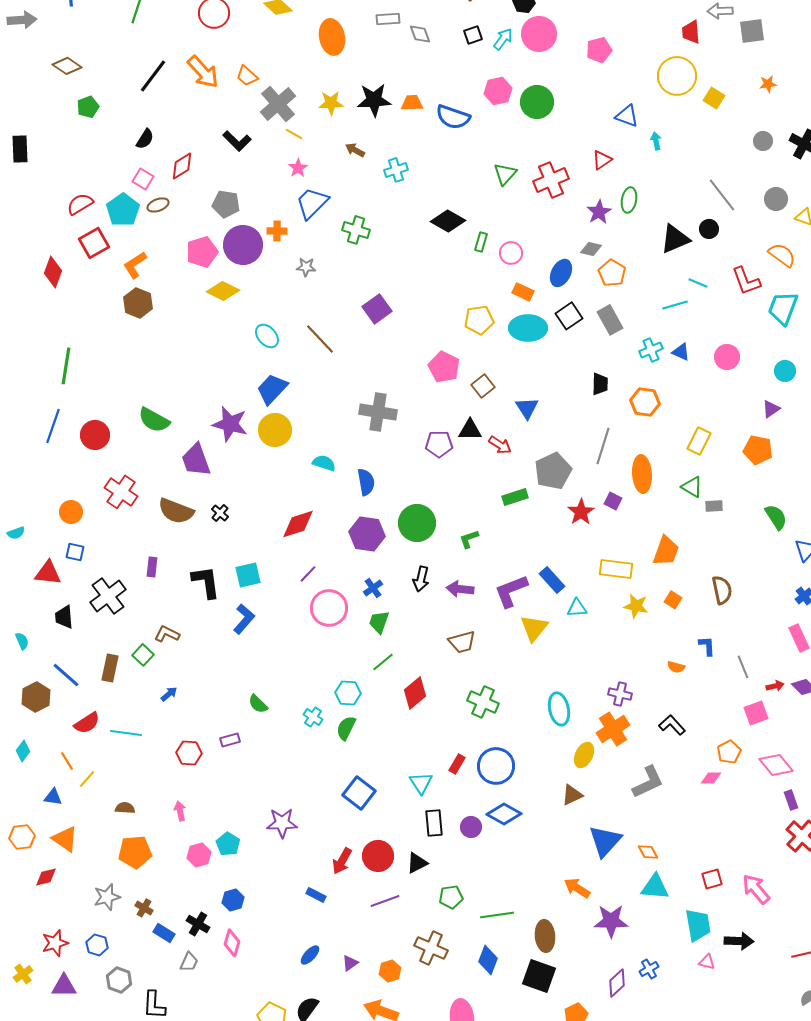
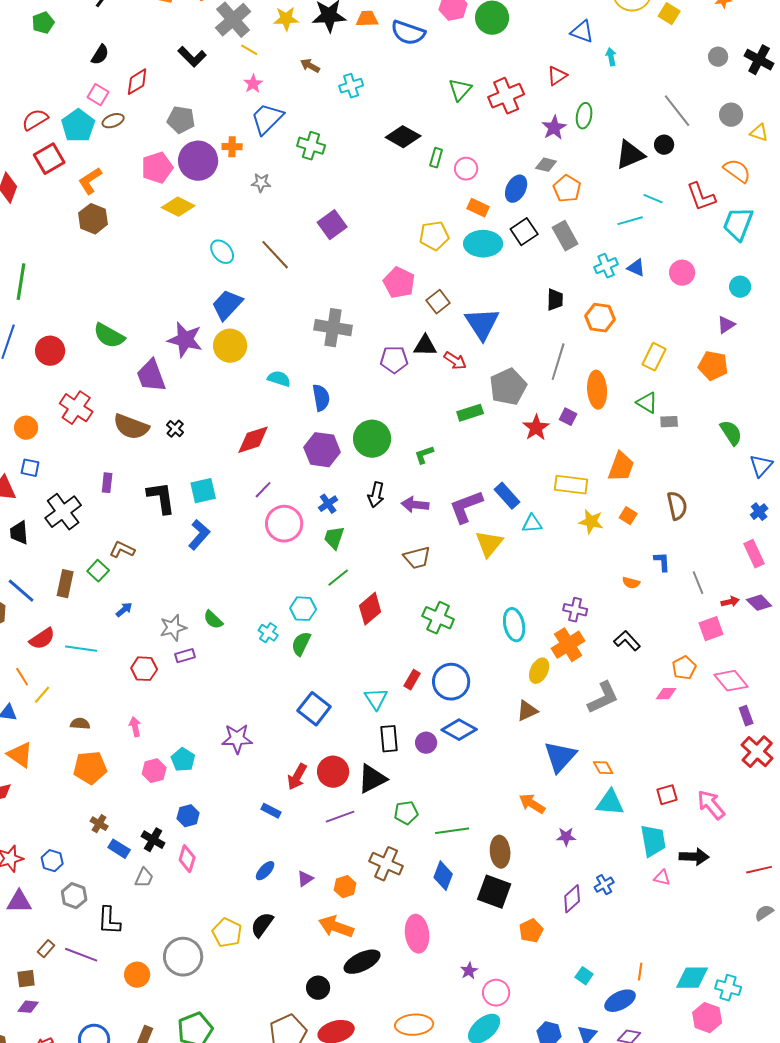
blue triangle: (527, 408) -> (482, 324), size x1.5
black triangle: (417, 863) -> (372, 779), size x1.4
gray star: (107, 897) -> (173, 628), moved
purple star: (611, 921) -> (566, 837), size x0.6

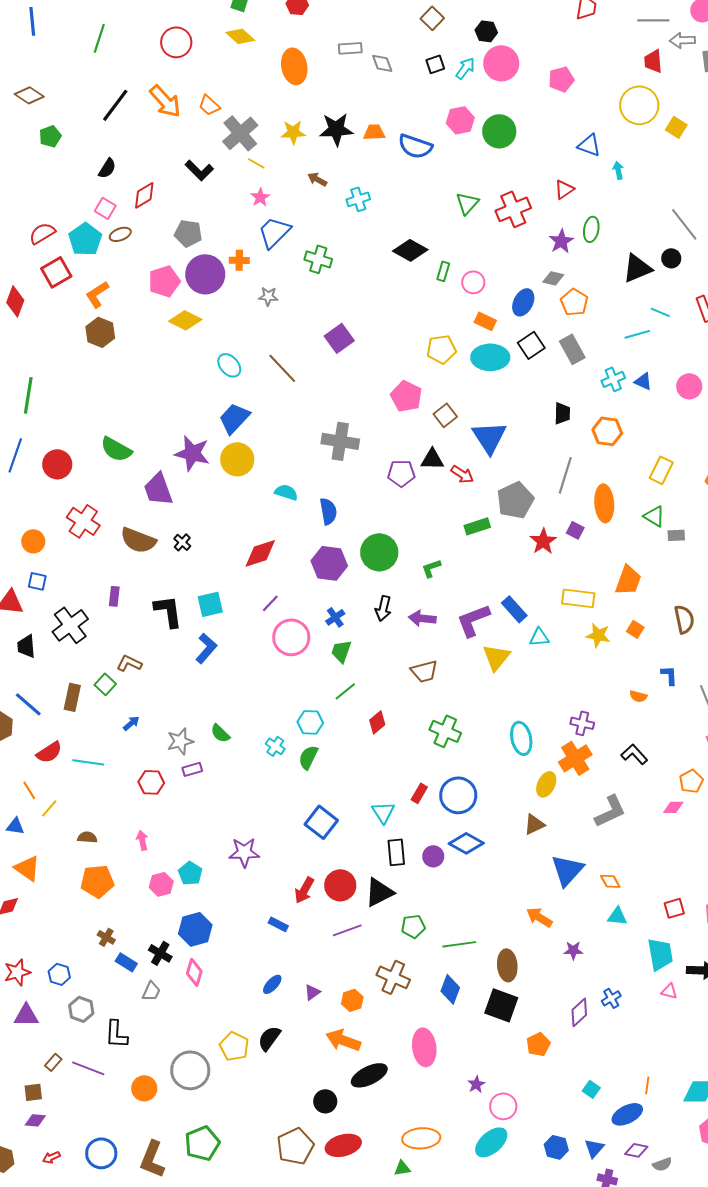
red diamond: (370, 609) -> (377, 722), size x0.7
cyan triangle: (610, 803) -> (617, 916), size x0.7
blue hexagon: (188, 816) -> (195, 929), size x1.5

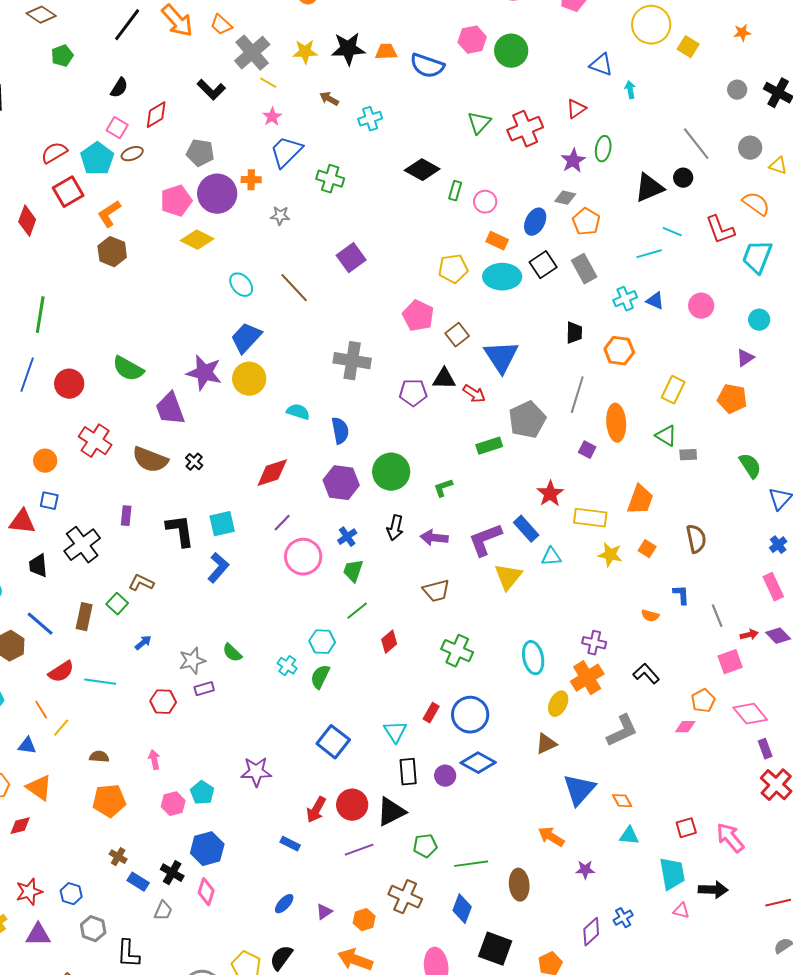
red star: (543, 541) -> (550, 494), moved
black square: (501, 1005) -> (495, 949), moved

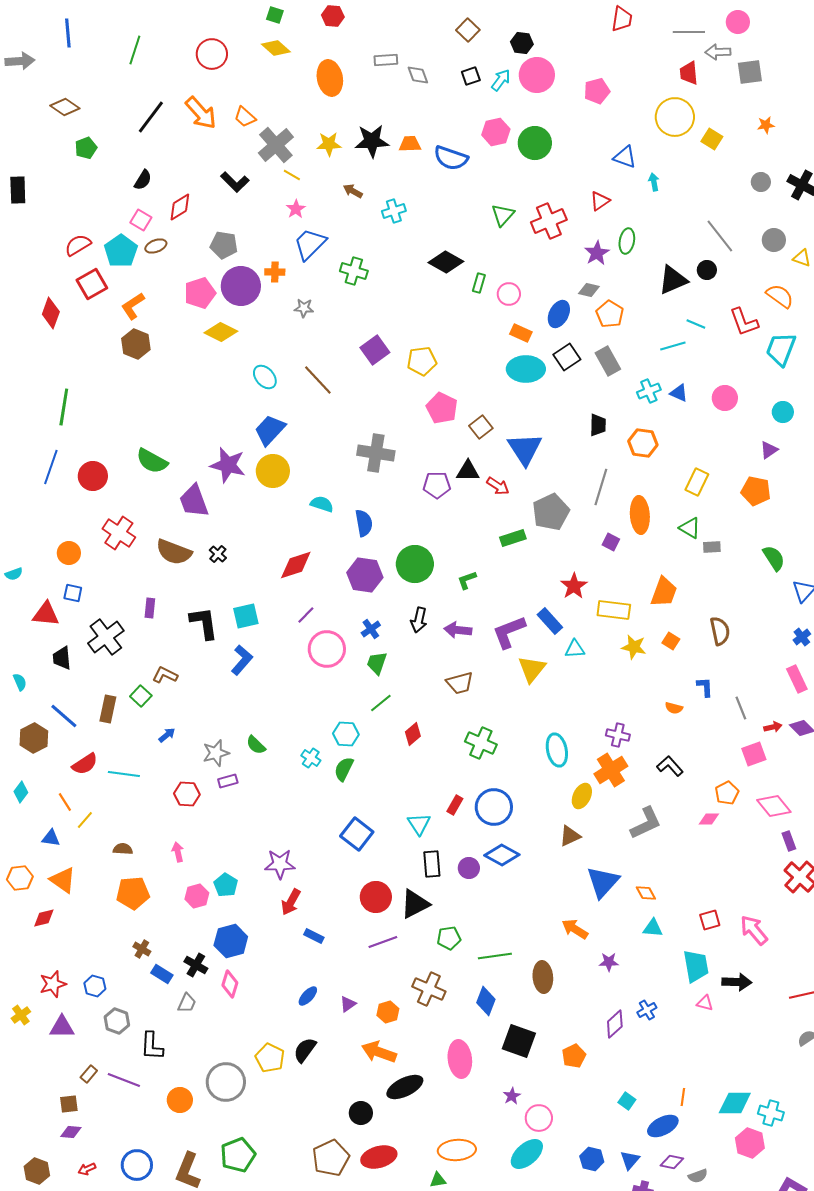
yellow pentagon: (453, 269) -> (422, 361), moved
red arrow: (316, 810) -> (291, 902), moved

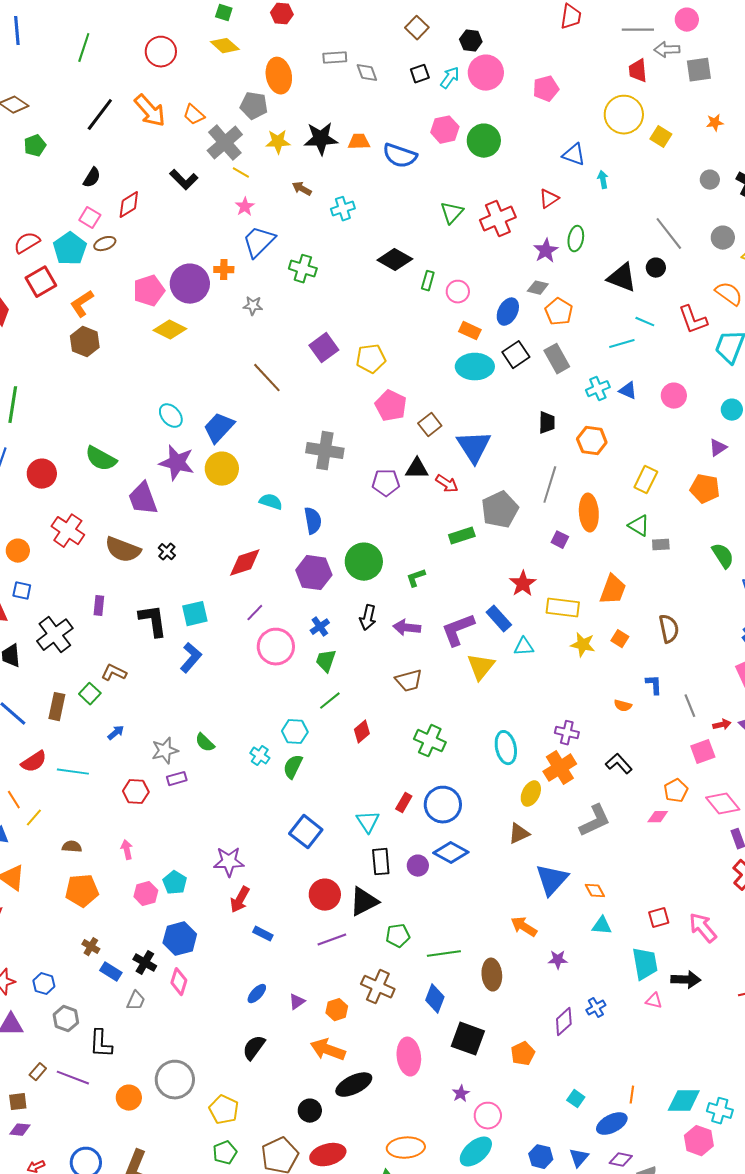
gray pentagon: (224, 245) -> (254, 106), moved
black triangle: (673, 280) -> (622, 278), turned 44
cyan ellipse: (265, 377) -> (171, 416), moved
yellow pentagon: (270, 1058) -> (224, 1110), moved
green pentagon: (238, 1155) -> (225, 1153), moved, size x0.7

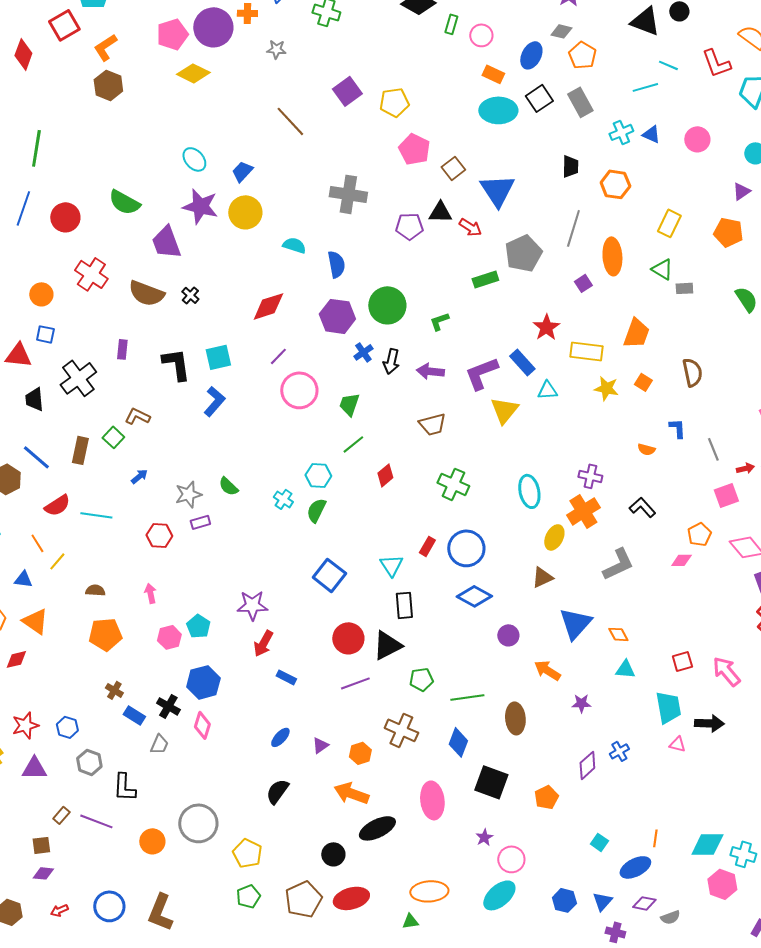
blue trapezoid: (219, 428) -> (242, 171), size x0.7
purple square: (560, 540) -> (583, 283), turned 30
blue cross: (320, 627) -> (363, 352), moved
purple circle: (418, 866) -> (508, 635), moved

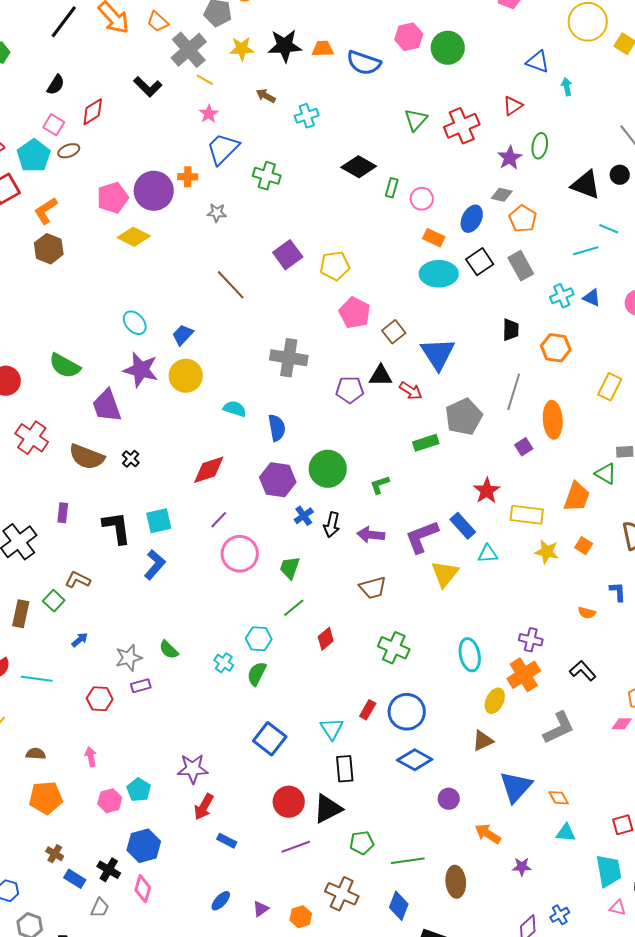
green triangle: (662, 269) -> (606, 474), moved

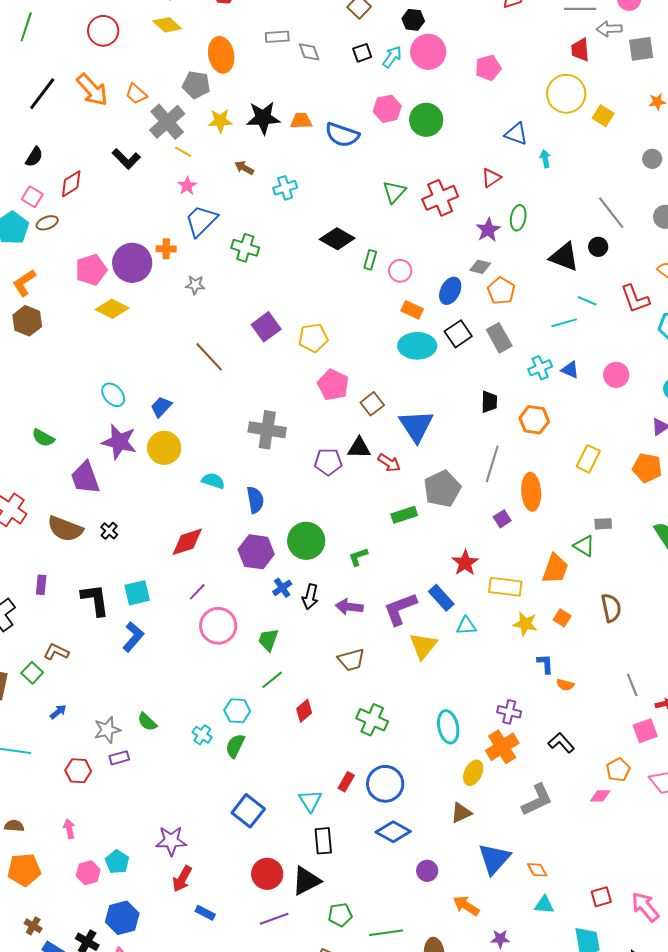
green semicircle: (65, 366) -> (43, 438), size x0.7
blue L-shape: (618, 592) -> (545, 664), moved

